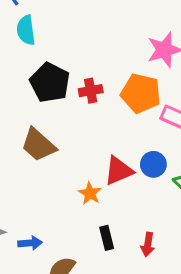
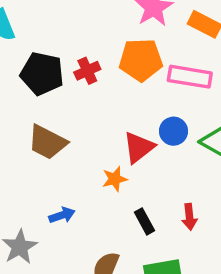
orange star: (90, 193) -> (115, 179), turned -30
blue arrow: (30, 243) -> (62, 215), moved

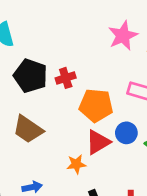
orange pentagon: (141, 60) -> (96, 105), moved

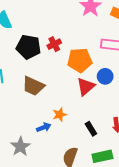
orange star: (76, 164) -> (60, 115), moved

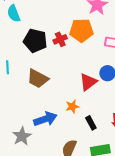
orange pentagon: (80, 60) -> (81, 30), moved
orange star: (60, 115) -> (72, 107), moved
blue arrow: (44, 127) -> (45, 119), size x1.6

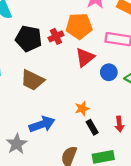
red triangle: (88, 82) -> (85, 57), moved
orange star: (72, 107) -> (82, 109), moved

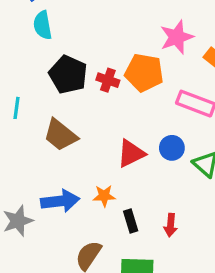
red cross: (56, 36) -> (108, 80), turned 32
red triangle: (85, 57) -> (131, 153), moved
orange star: (82, 109) -> (104, 196), moved

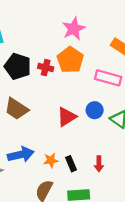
pink star: (177, 37) -> (74, 29), moved
orange pentagon: (144, 73) -> (70, 60), turned 30
orange star: (104, 196) -> (51, 160), moved

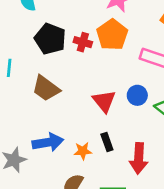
red triangle: (67, 117) -> (104, 101), turned -40
black rectangle: (71, 164) -> (107, 142), moved
red arrow: (99, 164) -> (139, 158), size x1.6

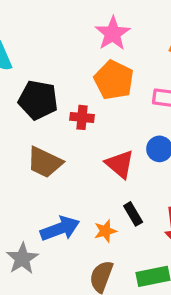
red cross: (83, 42) -> (82, 117), moved

